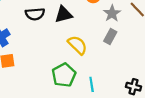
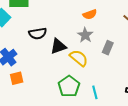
gray star: (112, 13) -> (85, 35), moved
black triangle: (64, 14) -> (58, 46), moved

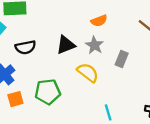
black semicircle: (38, 34) -> (25, 47), moved
black triangle: (58, 46) -> (66, 45), moved
green pentagon: (69, 86) -> (48, 92), moved, turned 30

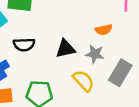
gray star: (94, 45) -> (95, 54), turned -30
gray rectangle: (122, 59) -> (120, 73), size x1.5

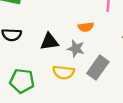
yellow semicircle: (83, 81) -> (64, 72), turned 135

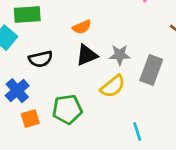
orange semicircle: (86, 27) -> (82, 27), moved
yellow semicircle: (64, 72) -> (113, 86), turned -30

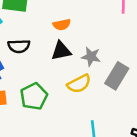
green pentagon: (67, 109) -> (34, 96), turned -30

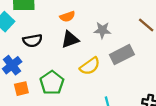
gray star: (91, 57) -> (102, 30), moved
gray rectangle: (117, 76) -> (122, 55), turned 40

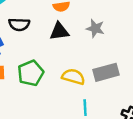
gray rectangle: (122, 55) -> (106, 72), moved
yellow semicircle: (90, 66) -> (73, 77), moved, turned -140

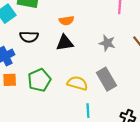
gray star: (95, 28) -> (107, 43), moved
gray rectangle: (106, 72) -> (106, 79), turned 75

